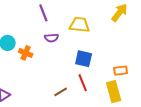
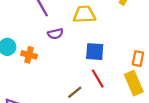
orange rectangle: (121, 71) -> (138, 59), turned -64

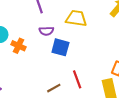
blue square: (95, 52) -> (60, 47), moved

